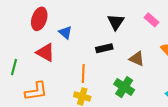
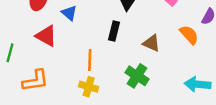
black rectangle: (104, 48) -> (114, 31), turned -63

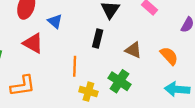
orange semicircle: (189, 35) -> (169, 56), moved
yellow cross: (89, 87) -> (88, 92), moved

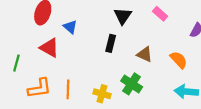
orange line: (75, 66) -> (68, 89), moved

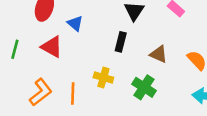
green line: (16, 63) -> (15, 49), moved
orange L-shape: (39, 88) -> (41, 92), turned -30
yellow cross: (102, 94) -> (103, 78), moved

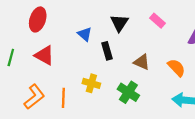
blue triangle: (75, 23) -> (85, 34), moved
black rectangle: (121, 42) -> (107, 51), turned -30

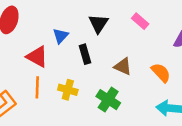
blue triangle: (85, 34) -> (60, 36), turned 32
red triangle: (44, 55) -> (37, 57), moved
orange line: (63, 98) -> (37, 87), moved

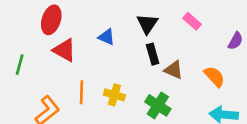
blue triangle: (60, 36) -> (107, 37), turned -49
black rectangle: (85, 54) -> (153, 54), moved
red triangle: (37, 57) -> (64, 50), moved

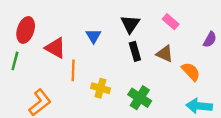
red ellipse: (51, 20) -> (26, 30), moved
blue triangle: (107, 37) -> (93, 36), turned 35
brown triangle: (174, 70) -> (165, 54), moved
orange line: (82, 92) -> (73, 70), moved

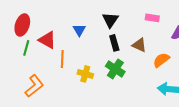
pink rectangle: (171, 22) -> (152, 18), moved, turned -32
green line: (15, 61) -> (26, 48), moved
orange semicircle: (191, 72) -> (161, 60), turned -84
green cross: (140, 98) -> (115, 69), moved

